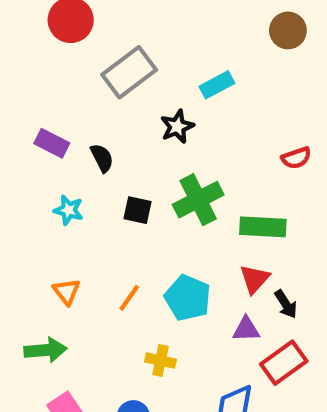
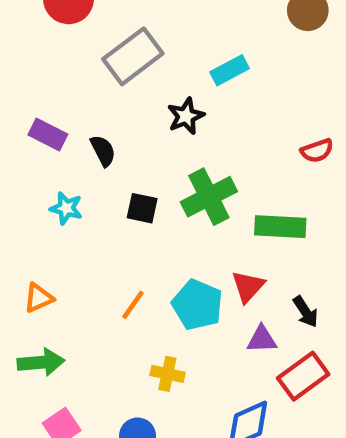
red triangle: (255, 279) -> (248, 286), moved
orange triangle: (66, 292) -> (39, 298), moved, turned 44

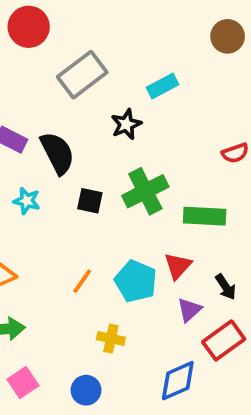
black semicircle: (103, 151) -> (57, 153), size x1.6
purple triangle: (262, 339) -> (189, 310), turned -40

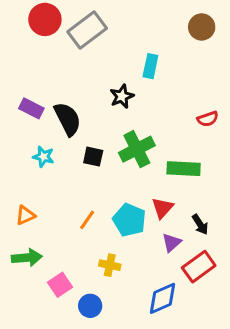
gray rectangle: (82, 75) -> (87, 30), moved
cyan rectangle: (163, 86) -> (150, 66), turned -50
pink square: (23, 383) -> (60, 285), moved

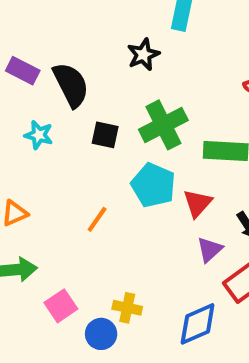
cyan pentagon: (129, 220) -> (153, 185), moved
yellow cross: (110, 265) -> (127, 308), moved

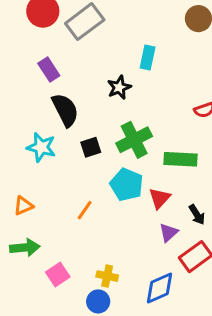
purple rectangle: (23, 71) -> (49, 69), moved, turned 30
cyan star: (39, 135) -> (41, 147), size x1.4
black square: (105, 135) -> (91, 147), turned -30
blue circle: (101, 334) -> (98, 301), moved

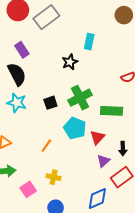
black semicircle: (65, 110) -> (17, 74), moved
black arrow: (197, 215) -> (123, 149), turned 32
yellow cross: (107, 276) -> (54, 177), moved

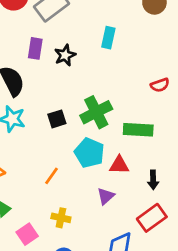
purple rectangle: (22, 50) -> (35, 48), moved, turned 42
black star: (70, 62) -> (65, 55), moved
red triangle: (97, 137) -> (119, 165), turned 49
purple triangle: (103, 161) -> (106, 196), moved

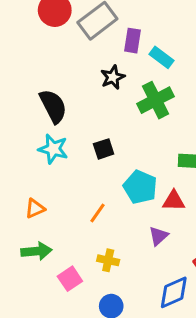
cyan rectangle: (108, 38) -> (162, 57), turned -65
purple rectangle: (35, 48) -> (133, 41), moved
green cross: (96, 112) -> (155, 100), moved

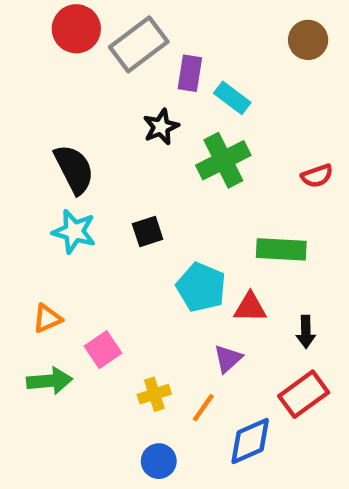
orange line: (97, 213) -> (203, 408), moved
yellow cross: (108, 260) -> (154, 394), turned -30
pink square: (70, 279) -> (103, 350), moved

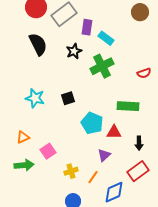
black semicircle: (74, 169) -> (38, 44), moved

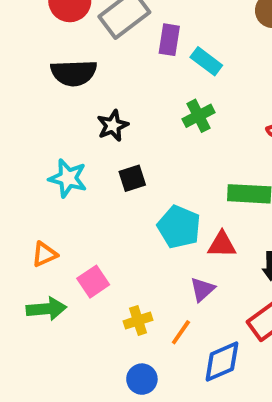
black semicircle: (38, 44) -> (74, 73), turned 115
black star: (74, 51) -> (113, 126), moved
green cross: (102, 66) -> (199, 116), size x0.7

